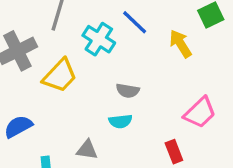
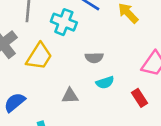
cyan semicircle: (120, 121) -> (105, 82), moved
gray triangle: (87, 150) -> (70, 96), moved

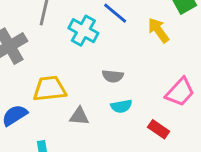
yellow trapezoid: (39, 56) -> (50, 89), moved, turned -136
red rectangle: (139, 98) -> (159, 129), turned -30

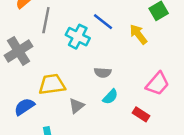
cyan semicircle: (121, 106) -> (110, 97), turned -35
gray triangle: (79, 116) -> (77, 106), turned -42

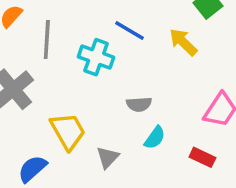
yellow trapezoid: (52, 84) -> (68, 131), turned 76

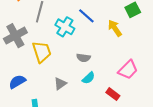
yellow trapezoid: (68, 131) -> (42, 52), moved

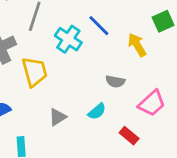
gray semicircle: (83, 58) -> (115, 81), moved

